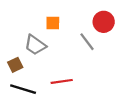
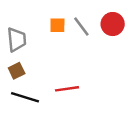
gray line: (87, 42) -> (81, 26), moved
gray trapezoid: (35, 45) -> (17, 40), moved, turned -130

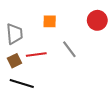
gray line: (81, 26) -> (69, 49), moved
red line: (67, 89) -> (36, 54), moved

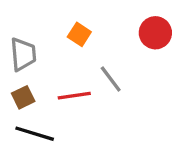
orange square: (50, 21) -> (79, 34), turned 32
red line: (36, 54) -> (74, 96), moved

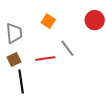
black line: (35, 134) -> (21, 82), turned 65

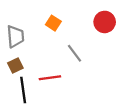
red line: (45, 58) -> (50, 78), moved

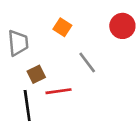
brown square: (15, 65) -> (36, 74), moved

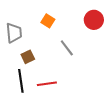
red line: (59, 91) -> (47, 84), moved

